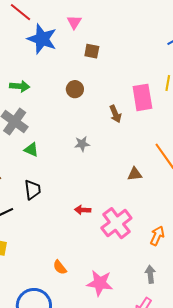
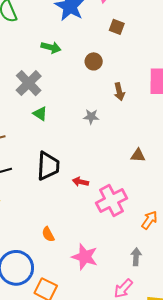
green arrow: (20, 86) -> (51, 47), moved
brown arrow: (115, 114) -> (119, 92), moved
black trapezoid: (32, 190) -> (48, 166), moved, size x1.4

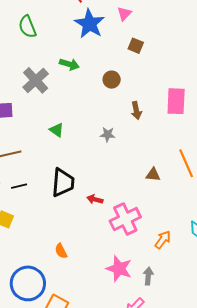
gray cross: (29, 83) -> (36, 80), moved
pink star: (85, 257) -> (119, 269), moved

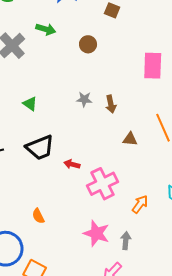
brown arrow: (136, 110) -> (111, 104), moved
green triangle: (57, 130) -> (30, 104), moved
black trapezoid: (63, 183) -> (40, 148), turned 64

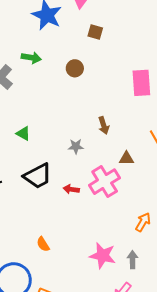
gray star: (84, 99) -> (76, 146), moved
pink cross: (103, 184) -> (105, 182), moved

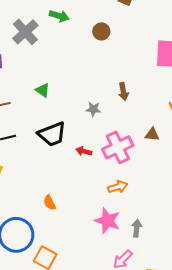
brown triangle: (126, 158) -> (152, 134), moved
orange arrow: (143, 222) -> (118, 187), moved, turned 36

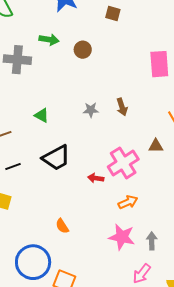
brown circle: (101, 31) -> (83, 50), moved
gray cross: (25, 32) -> (17, 60), turned -36
gray star: (93, 109) -> (91, 110), moved
red arrow: (84, 151) -> (96, 178), moved

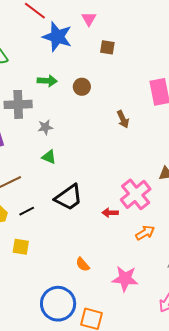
brown arrow: (122, 107) -> (123, 119), moved
gray star: (91, 110) -> (45, 127), moved
pink star: (122, 237) -> (125, 279), moved

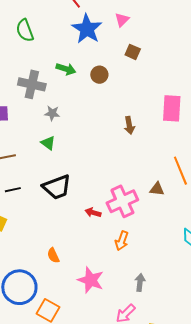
brown circle: (82, 87) -> (99, 75), moved
orange arrow: (145, 233) -> (122, 241), turned 126

